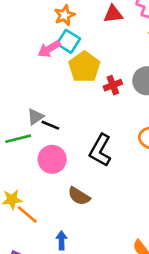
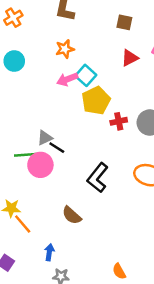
red triangle: (113, 14) -> (130, 58), turned -30
orange star: (65, 15) -> (65, 49), moved
pink circle: (52, 159) -> (40, 165), moved

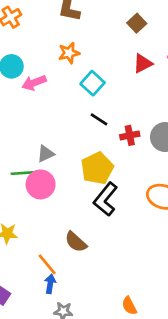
brown square: (124, 22) -> (137, 23), turned 35
pink arrow: (67, 79) -> (34, 83), moved
yellow pentagon: (96, 101) -> (97, 168), moved
black line: (57, 148) -> (99, 119), moved
orange line: (23, 224) -> (47, 264), moved

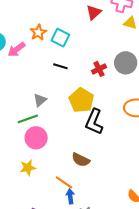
orange star: (69, 53) -> (38, 32), moved
black line: (99, 119) -> (60, 66), moved
pink circle: (41, 184) -> (36, 138), moved

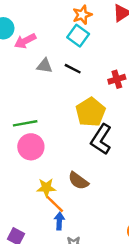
orange star: (38, 32) -> (82, 15), moved
gray triangle: (40, 100) -> (44, 66), moved, turned 40
yellow star: (28, 168) -> (46, 188), moved

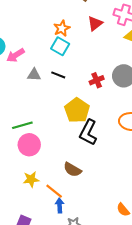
yellow star: (46, 188) -> (31, 179), moved

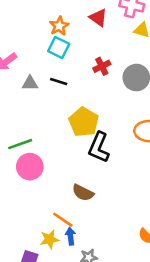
red triangle: (95, 23) -> (98, 18), turned -42
red cross: (97, 80) -> (102, 66), moved
yellow star: (31, 179) -> (49, 239), moved

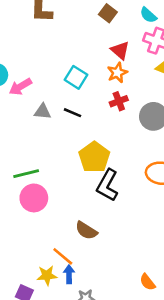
orange star: (59, 26) -> (117, 73), moved

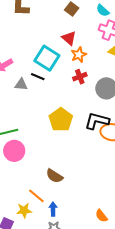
red triangle: (120, 50) -> (69, 38), moved
cyan square: (76, 77) -> (47, 58), size x1.4
black line: (73, 113) -> (38, 77), moved
black L-shape: (107, 185) -> (97, 121), moved, turned 75
blue arrow: (69, 274) -> (53, 209), moved

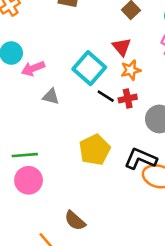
black line: (38, 77) -> (106, 96), moved

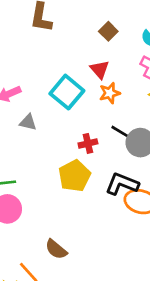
black line: (106, 96) -> (120, 131), moved
red cross: (128, 99) -> (88, 143), moved

